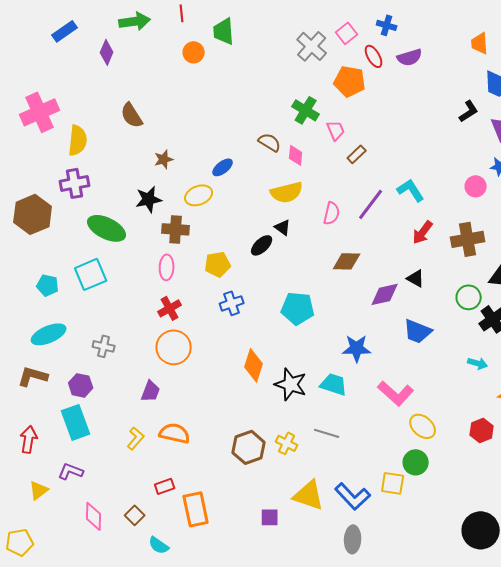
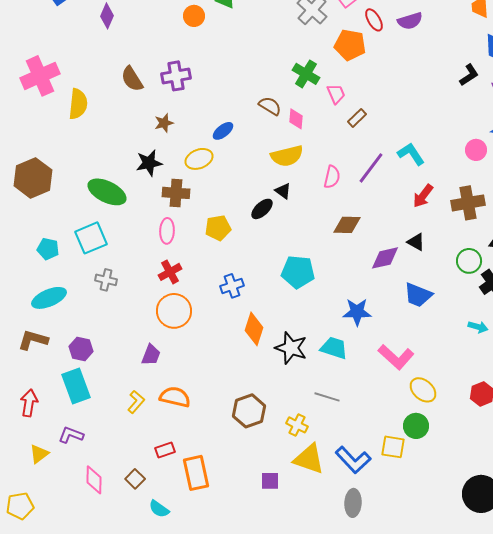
purple cross: (75, 183) -> (176, 76), moved
blue cross: (232, 303) -> (232, 286), moved
gray cross: (104, 346) -> (106, 280), moved
yellow cross: (287, 443) -> (297, 425), moved

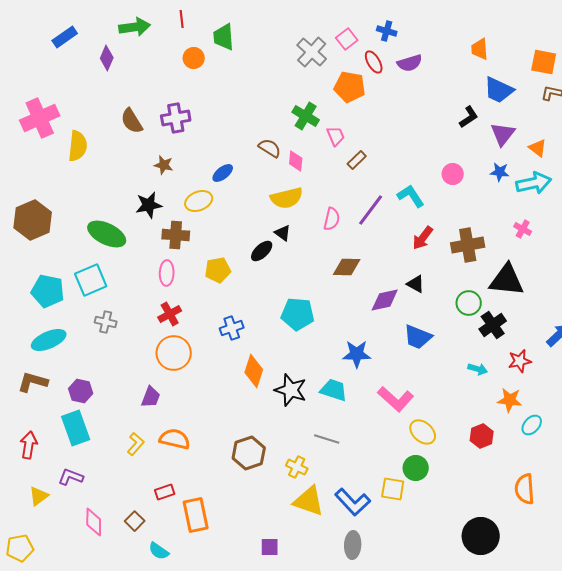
brown star: (164, 123) -> (164, 165), turned 30
pink circle: (476, 150) -> (453, 174), moved
cyan pentagon: (48, 249) -> (48, 291), size x1.5
purple square: (270, 481) -> (270, 547), moved

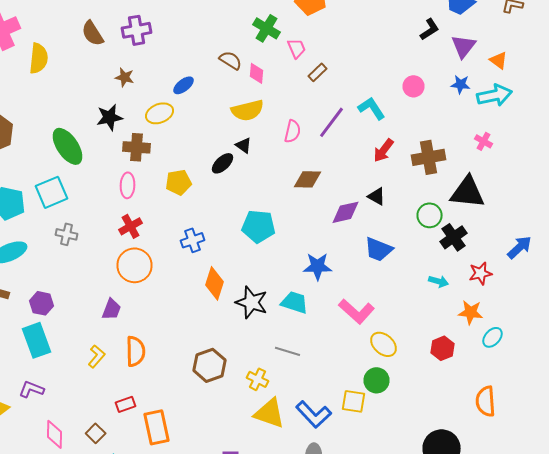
green ellipse: (107, 234) -> (68, 146), turned 30
orange semicircle: (175, 439) -> (136, 351), turned 76

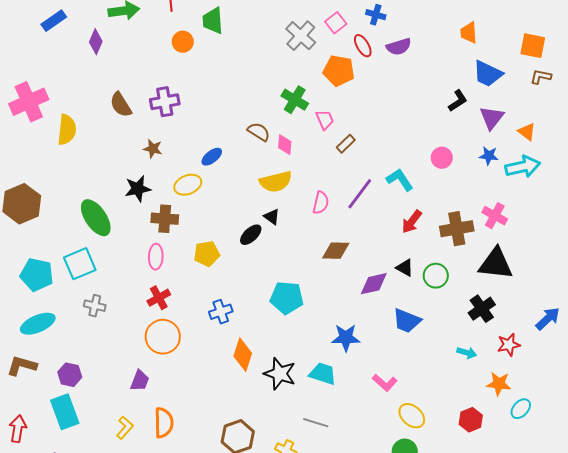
pink cross: (484, 141) -> (495, 216), moved, size x1.4
green circle: (430, 215) -> (436, 276), moved
pink L-shape: (356, 311) -> (385, 383), size x0.7

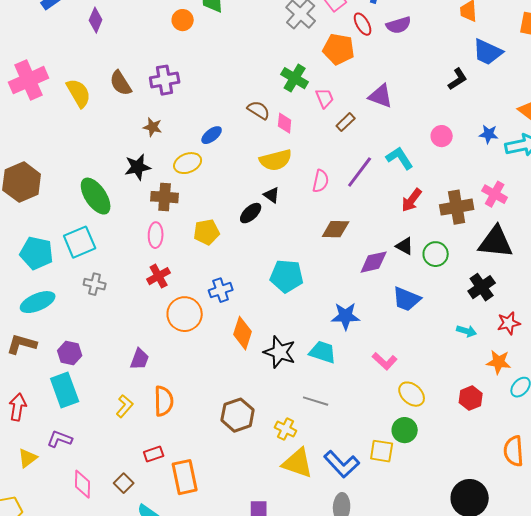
purple triangle: (492, 118) -> (381, 96), moved, turned -48
yellow semicircle: (67, 130) -> (79, 93), moved, turned -36
orange circle: (163, 337) -> (185, 314), moved

